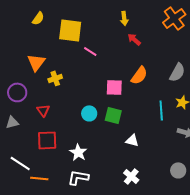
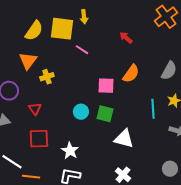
yellow semicircle: (38, 18) -> (34, 31), moved, size x1.5
yellow arrow: (124, 18) -> (84, 17), moved
white triangle: (132, 140) -> (124, 139), size x1.5

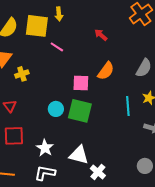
green square: (105, 114) -> (80, 111), size x1.4
white triangle: (124, 139) -> (79, 155), moved

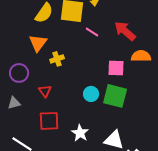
red arrow: (101, 35) -> (125, 31), moved, size x1.6
orange semicircle: (106, 71) -> (141, 56), turned -126

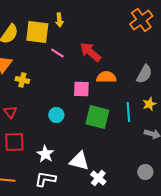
yellow cross: (57, 59) -> (22, 80), turned 32
green square: (115, 96) -> (97, 117), moved

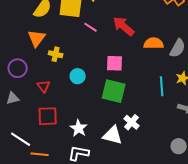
orange semicircle: (106, 77) -> (154, 43), moved
cyan circle: (56, 115) -> (78, 76), moved
green square: (97, 117) -> (114, 91), moved
white cross: (98, 178) -> (132, 122), moved

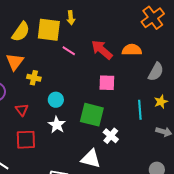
orange semicircle: (154, 43) -> (132, 50), moved
pink square: (115, 63) -> (107, 83), moved
white cross: (132, 122) -> (111, 136), moved
white star: (79, 128) -> (57, 125), moved

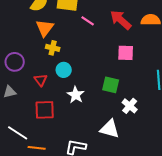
orange triangle: (15, 62) -> (45, 28), moved
cyan circle: (56, 100) -> (64, 70), moved
green square: (92, 115) -> (111, 85), size x0.7

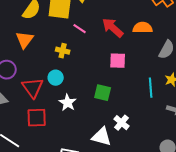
orange triangle: (45, 28) -> (25, 40), moved
yellow cross: (53, 48) -> (63, 51), moved
red triangle: (41, 80) -> (33, 88), size x1.6
white cross: (130, 106) -> (122, 123), moved

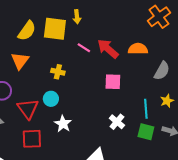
pink line: (80, 29) -> (84, 48), moved
green square: (103, 93) -> (146, 132), moved
white cross: (122, 123) -> (117, 122), moved

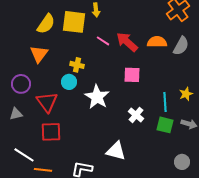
gray semicircle: (162, 71) -> (181, 46), moved
cyan circle: (51, 99) -> (69, 82), moved
white star: (63, 124) -> (97, 97), moved, size x1.4

